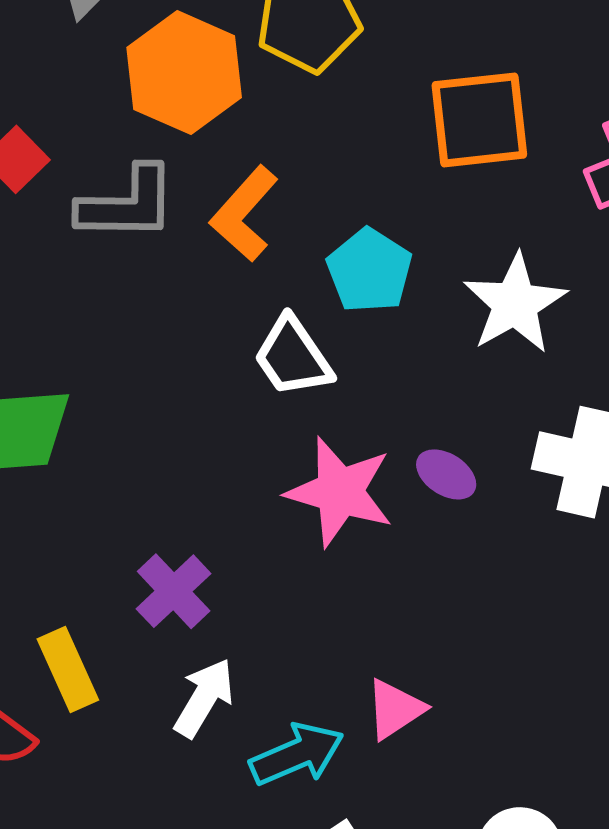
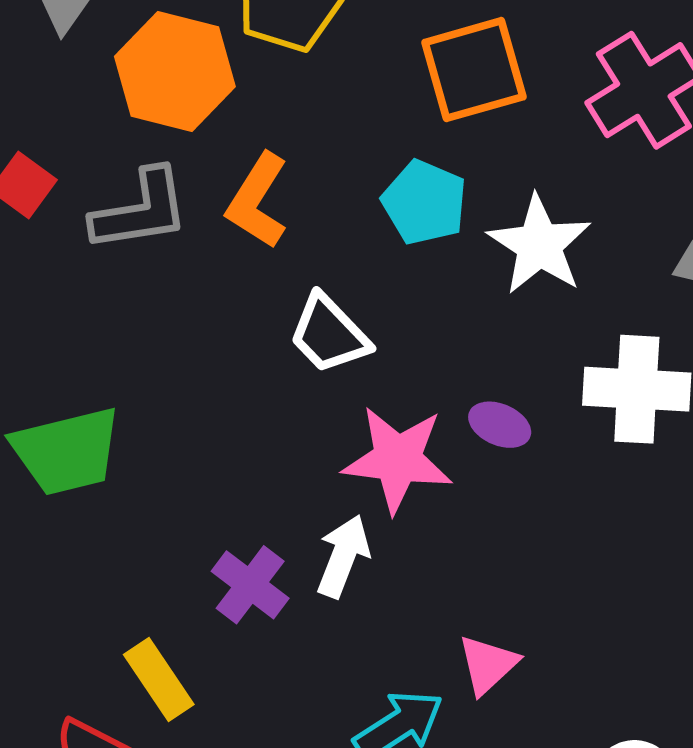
cyan pentagon: (369, 271) -> (424, 202), moved
white arrow: (204, 698) -> (343, 556), moved

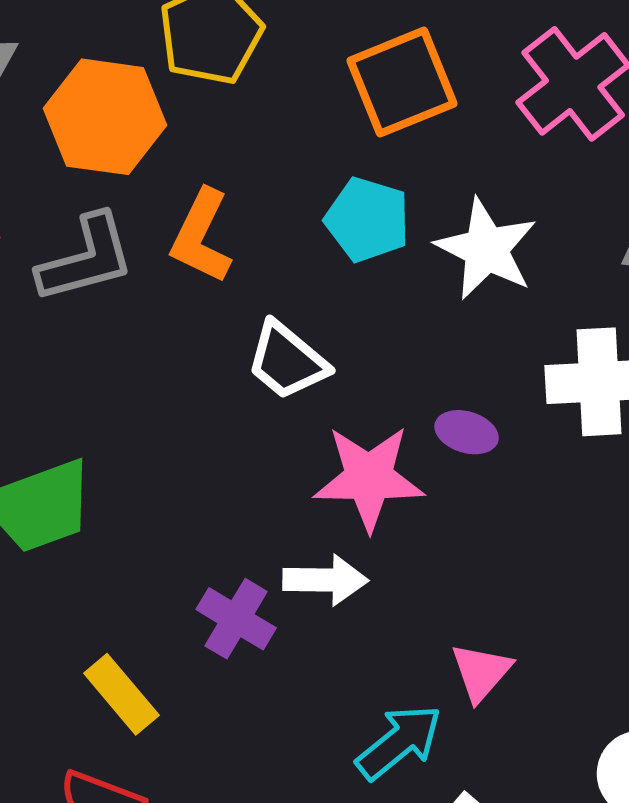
white arrow: (343, 556) -> (325, 580), turned 76
yellow rectangle: (159, 679) -> (121, 694), moved

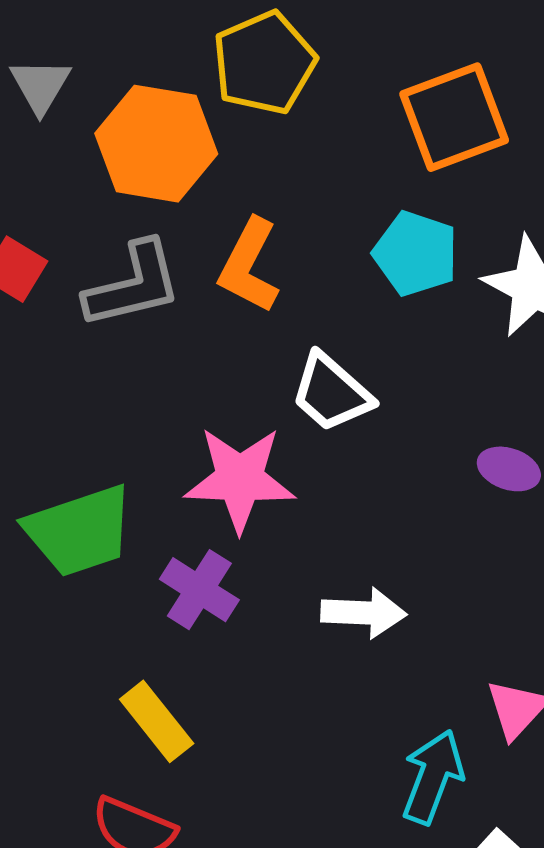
pink star: (369, 478) -> (240, 479), moved
purple cross: (236, 619) -> (199, 590), moved
cyan arrow: (399, 742) -> (433, 777), turned -32

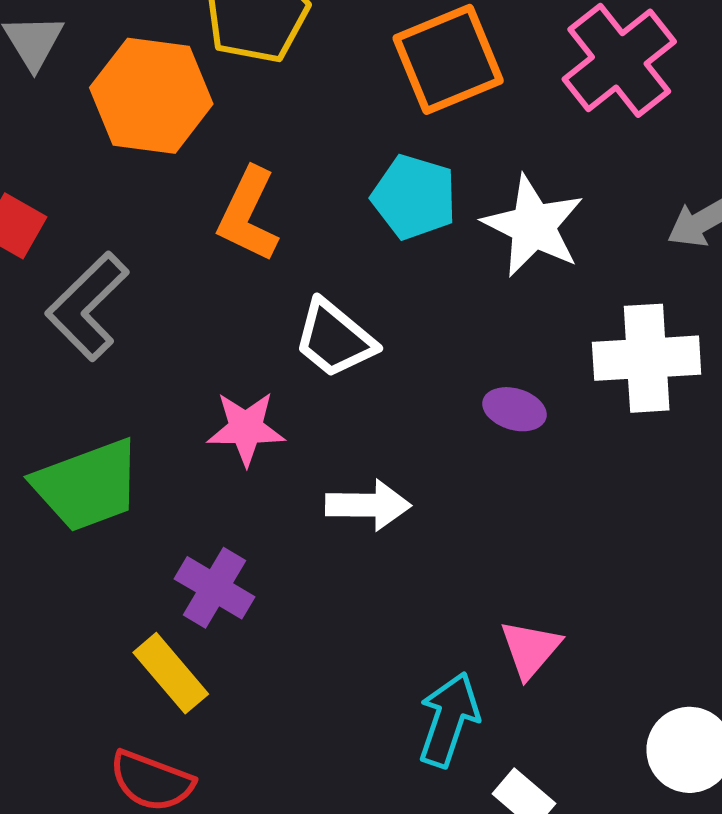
gray L-shape: (133, 285) -> (87, 306), moved, turned 151
pink star: (240, 479) -> (246, 428), size x0.7
purple cross: (199, 590) -> (214, 588), moved
white arrow: (364, 613) -> (368, 505), moved

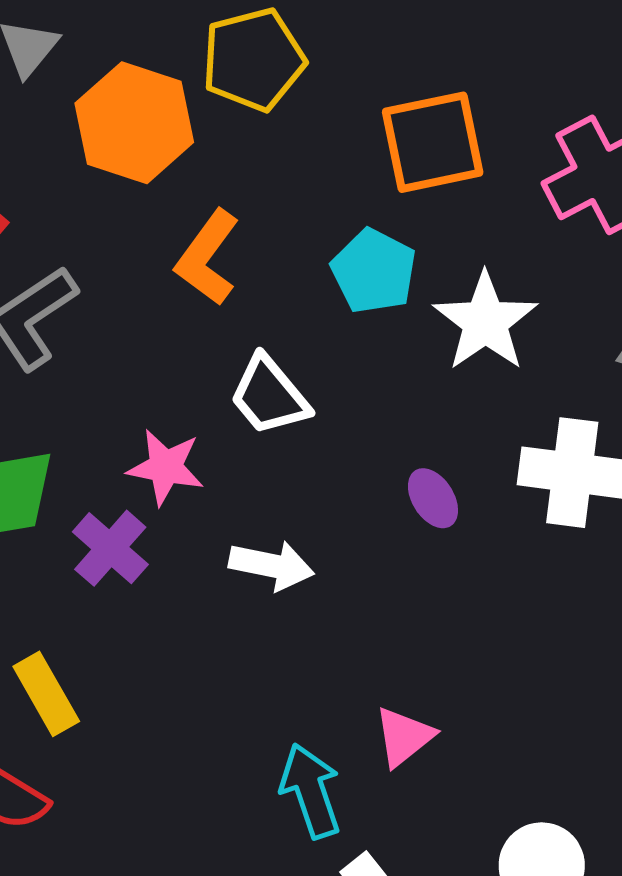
purple ellipse: (514, 409) -> (433, 498), turned 30
purple cross: (214, 588) -> (110, 548), moved
cyan arrow: (449, 719) -> (311, 791), turned -48

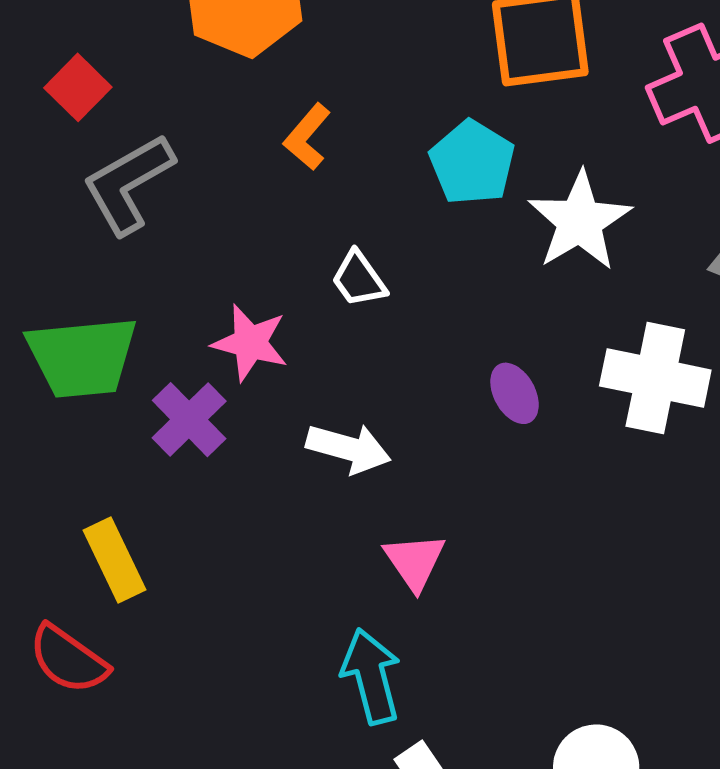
orange L-shape: (207, 258) -> (307, 137), size x0.7
white trapezoid: (269, 396) -> (359, 279), size x0.7
pink triangle: (404, 737) -> (415, 561), moved, turned -30

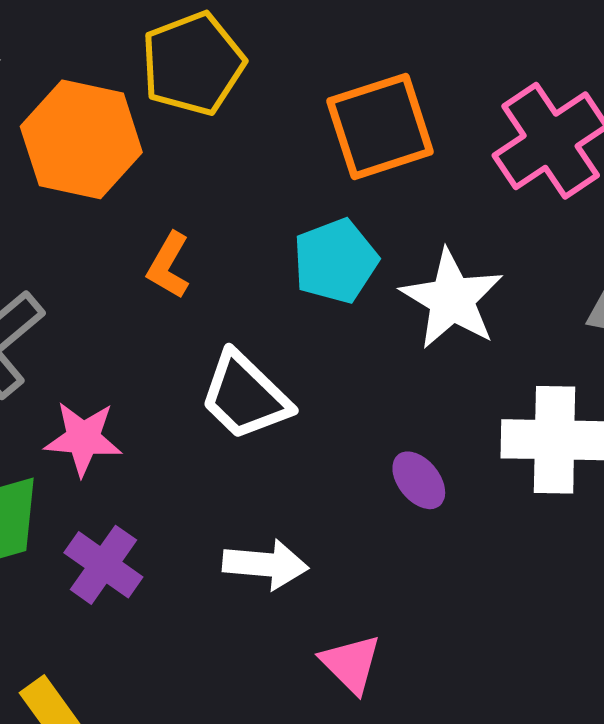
cyan pentagon: (472, 163) -> (335, 261), turned 30
white trapezoid: (359, 279) -> (245, 396), size x1.6
pink star: (250, 343) -> (83, 438), moved

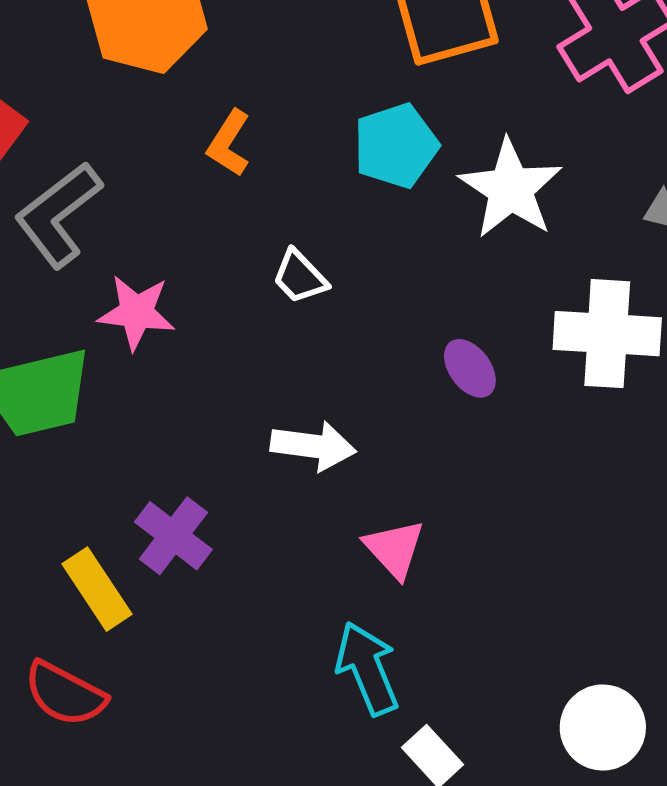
white trapezoid: (245, 396) -> (300, 277), size x0.6
purple cross: (103, 565) -> (173, 536), moved

